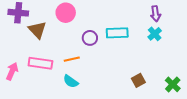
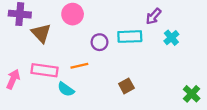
purple arrow: (156, 14) -> (153, 16), moved, turned 49
brown square: (138, 80) -> (126, 86), moved
cyan semicircle: (71, 81) -> (66, 89), moved

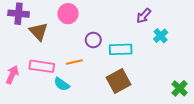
cyan rectangle: (130, 37) -> (121, 49), moved
brown square: (126, 86) -> (119, 81), size x1.6

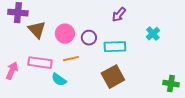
pink circle: (68, 14) -> (65, 34), moved
purple arrow: (144, 16) -> (119, 15), moved
green cross: (180, 88) -> (171, 84), turned -35

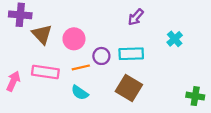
purple circle: (89, 38) -> (101, 56), moved
brown square: (113, 77) -> (129, 88), turned -30
cyan semicircle: (59, 80) -> (80, 93), moved

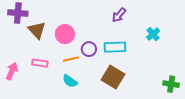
pink rectangle: (45, 72) -> (40, 63), size x0.7

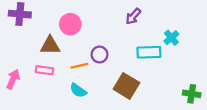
brown triangle: (37, 30) -> (50, 46), moved, turned -48
pink circle: (65, 34) -> (70, 24), moved
cyan rectangle: (115, 47) -> (149, 52), moved

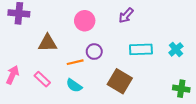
pink circle: (70, 24) -> (85, 21), moved
cyan cross: (171, 38) -> (176, 49), moved
pink rectangle: (44, 70) -> (42, 79), moved, turned 35

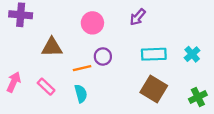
brown square: (120, 81) -> (154, 89), moved
cyan semicircle: (74, 85) -> (81, 94), turned -140
green cross: (181, 89) -> (198, 97), turned -35

